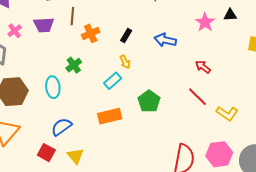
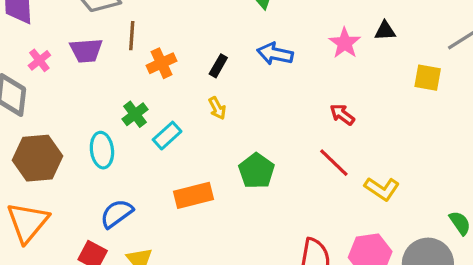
blue arrow: (165, 40) -> (275, 54), moved
cyan rectangle: (113, 81) -> (167, 136), moved

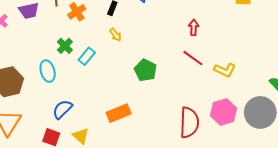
red arrow: (342, 115) -> (194, 27), turned 63
orange rectangle: (194, 195) -> (119, 113), moved

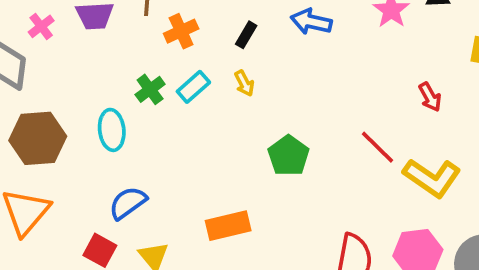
red arrow: (194, 27) -> (430, 97), moved, turned 140
cyan rectangle: (87, 56) -> (193, 87), moved
yellow L-shape: (225, 70) -> (432, 178), size x1.4

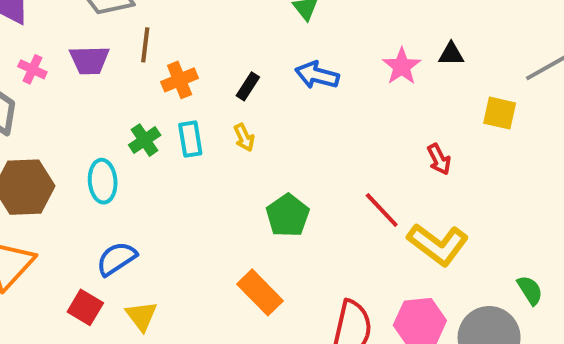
pink cross: (41, 26) -> (32, 69), turned -30
cyan rectangle: (193, 87) -> (190, 139), turned -60
orange rectangle: (228, 226) -> (260, 292), moved, turned 57

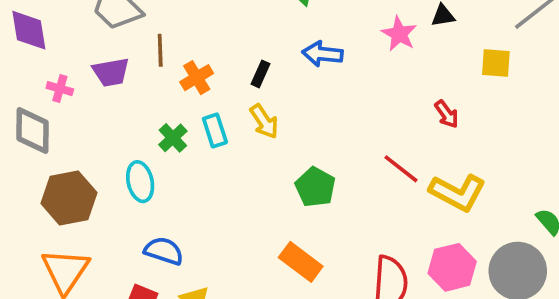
yellow arrow: (244, 137) -> (264, 121), size x1.4
blue semicircle: (117, 259) -> (164, 251), turned 60

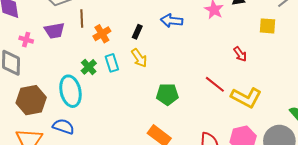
cyan ellipse: (140, 182) -> (70, 91), size x1.4
green pentagon: (315, 187) -> (167, 94), turned -30
blue semicircle: (164, 251) -> (63, 126), moved

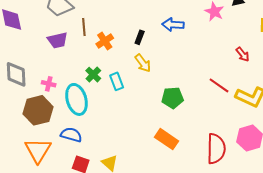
pink cross: (26, 40) -> (49, 84), moved
cyan rectangle: (112, 63) -> (117, 81), moved

